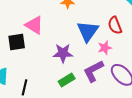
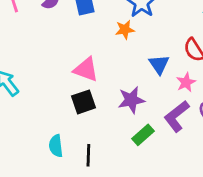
blue triangle: (88, 31) -> (159, 64), size x0.7
black square: (17, 42) -> (83, 102), moved

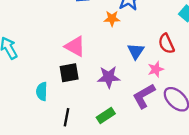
green rectangle: (143, 135) -> (106, 116), moved
cyan semicircle: (56, 146) -> (42, 91), moved

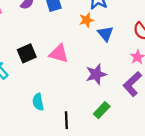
blue triangle: (136, 51) -> (105, 34), moved
black square: (69, 73) -> (27, 53), moved

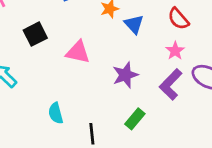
black square: (27, 53) -> (35, 34), moved

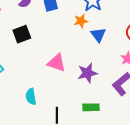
pink triangle: (78, 52) -> (57, 63), moved
green rectangle: (135, 119) -> (91, 107), turned 42

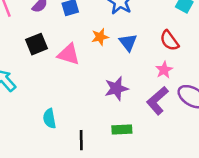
orange star: (81, 21) -> (100, 37), moved
pink triangle: (57, 63) -> (69, 54), moved

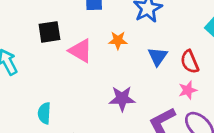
blue triangle: (128, 42) -> (158, 56), moved
pink star: (164, 70) -> (188, 90), moved

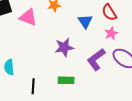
blue triangle: (158, 56) -> (85, 21), moved

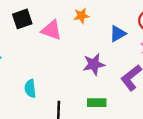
blue triangle: (85, 21) -> (118, 34), turned 35

